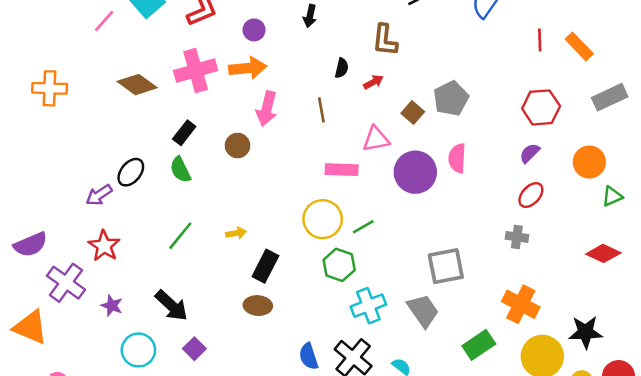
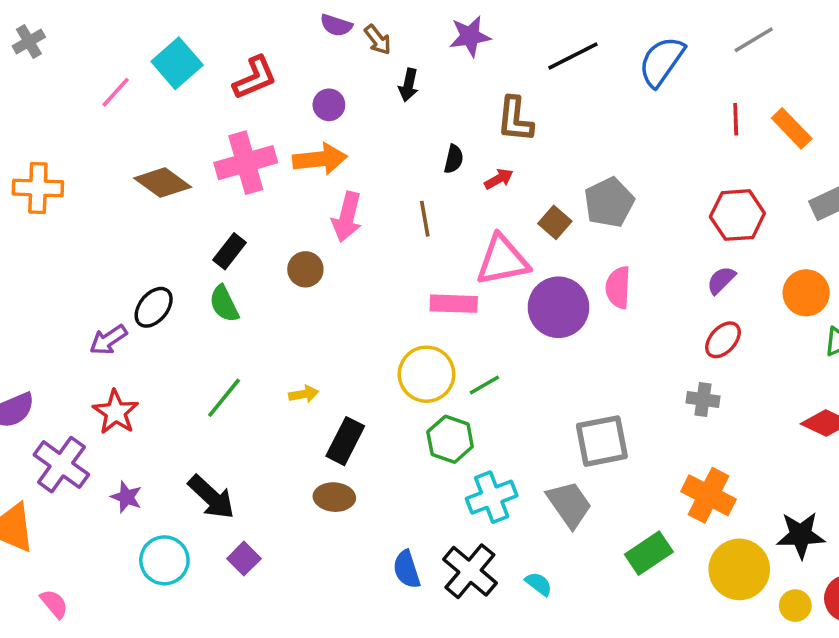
pink triangle: (376, 139) -> (502, 260), size x1.4

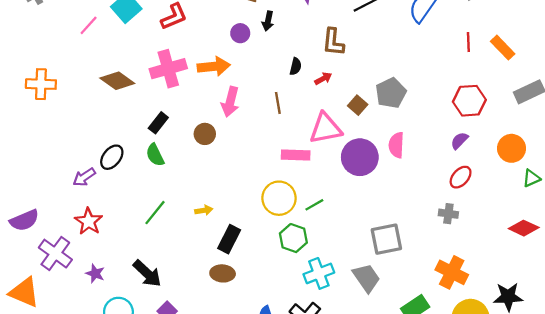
purple circle: (329, 105) -> (240, 33), moved

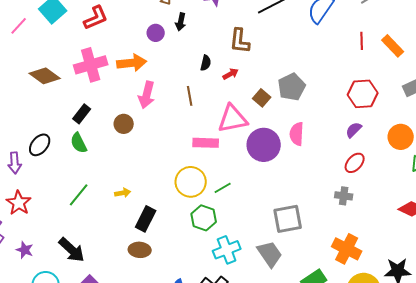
purple arrow: (84, 177) -> (15, 163), turned -60

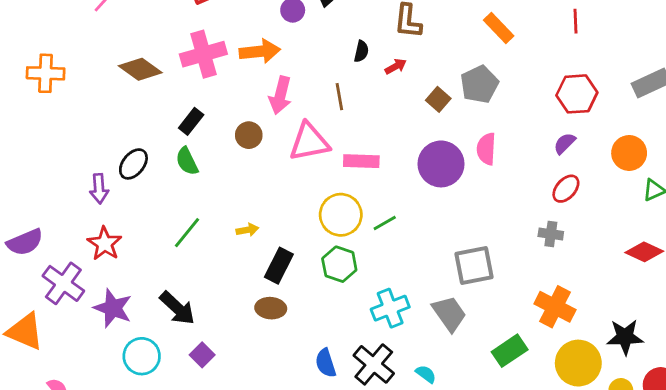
orange rectangle: (393, 46) -> (499, 28), moved
pink triangle: (233, 119) -> (309, 142), moved
green hexagon: (204, 218) -> (339, 264), moved
purple star: (25, 250) -> (113, 308), size x1.6

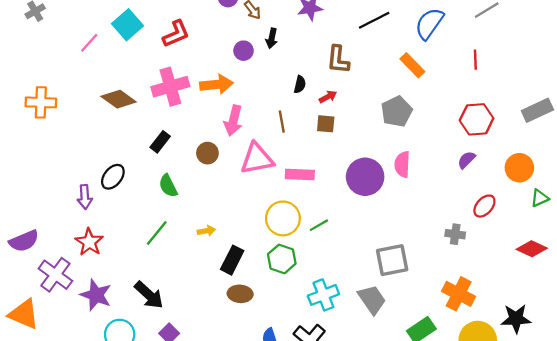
brown square: (438, 99) -> (326, 124), moved, turned -36
green semicircle: (187, 161) -> (168, 186), moved
red ellipse: (566, 189) -> (484, 206), moved
brown ellipse: (271, 308) -> (240, 294), moved

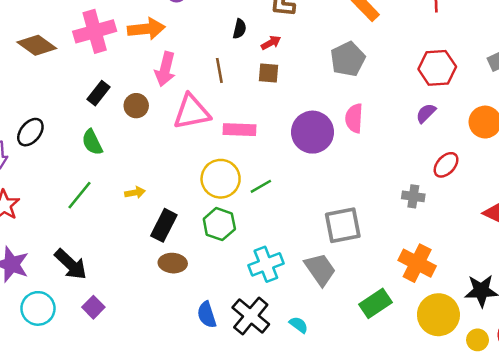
black rectangle: (160, 142) -> (98, 93), moved

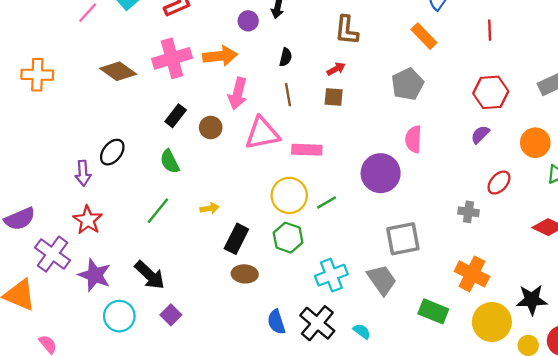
black semicircle: (239, 29) -> (286, 57), moved
purple circle: (313, 132) -> (381, 173), moved
green rectangle: (375, 303) -> (433, 311), turned 56

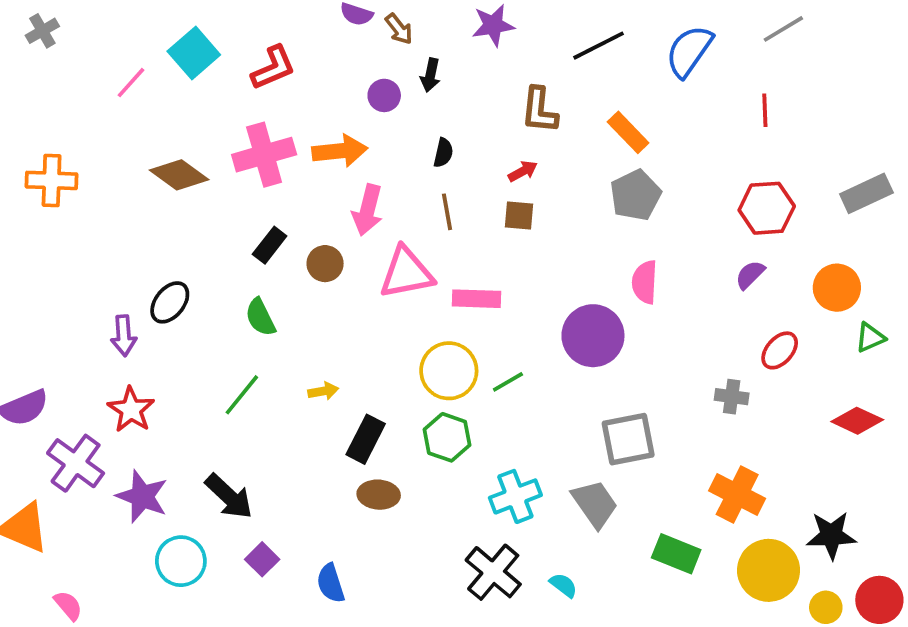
orange rectangle: (424, 36) -> (628, 132), moved
blue semicircle: (276, 322) -> (331, 583), moved

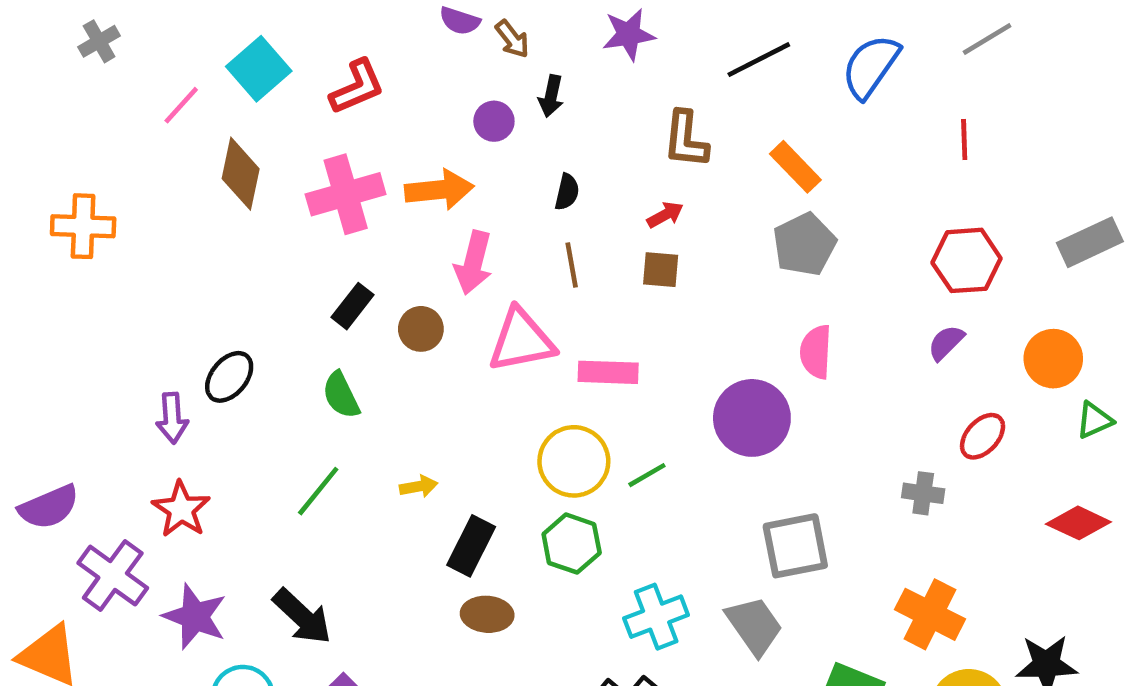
gray cross: (42, 31) -> (99, 41), moved
brown diamond: (179, 175) -> (241, 174), moved, turned 66

